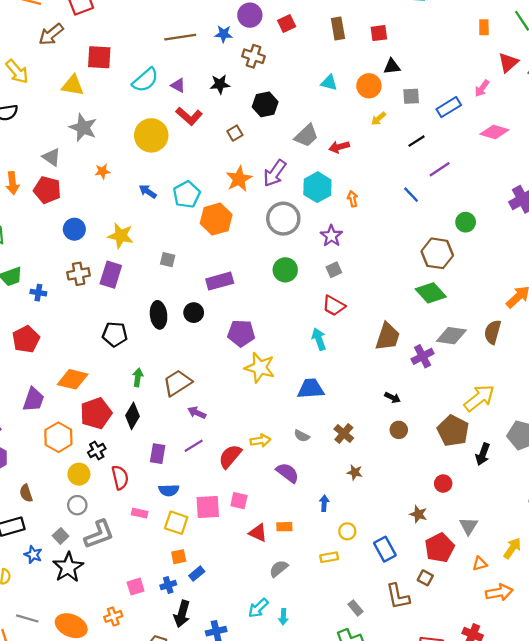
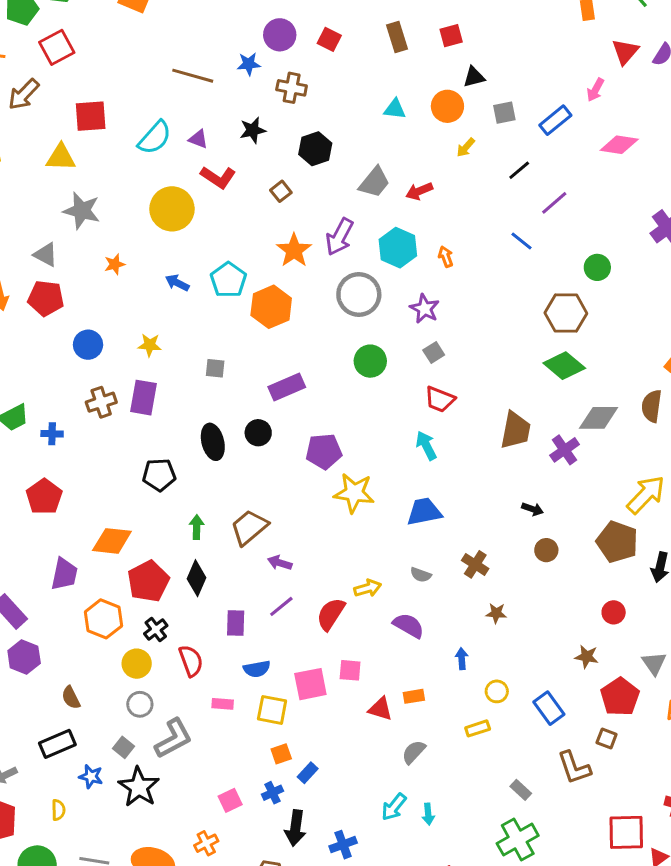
red square: (287, 24) -> (329, 39), turned -30
brown line: (180, 37) -> (193, 76), turned 32
yellow star: (121, 236) -> (150, 345), size x0.7

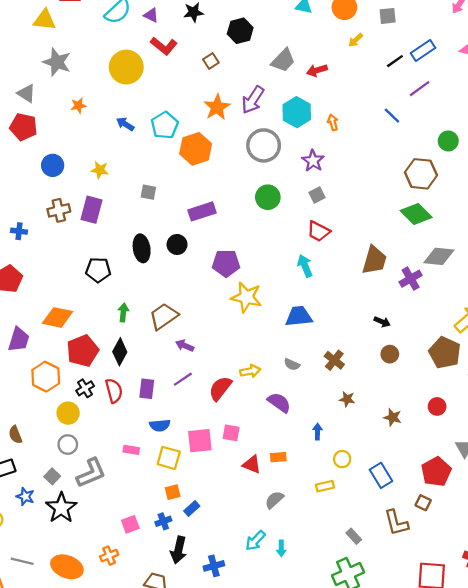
blue rectangle: (555, 120) -> (423, 51), moved
brown star: (587, 657) -> (393, 417), moved
red semicircle: (191, 661) -> (114, 391), moved

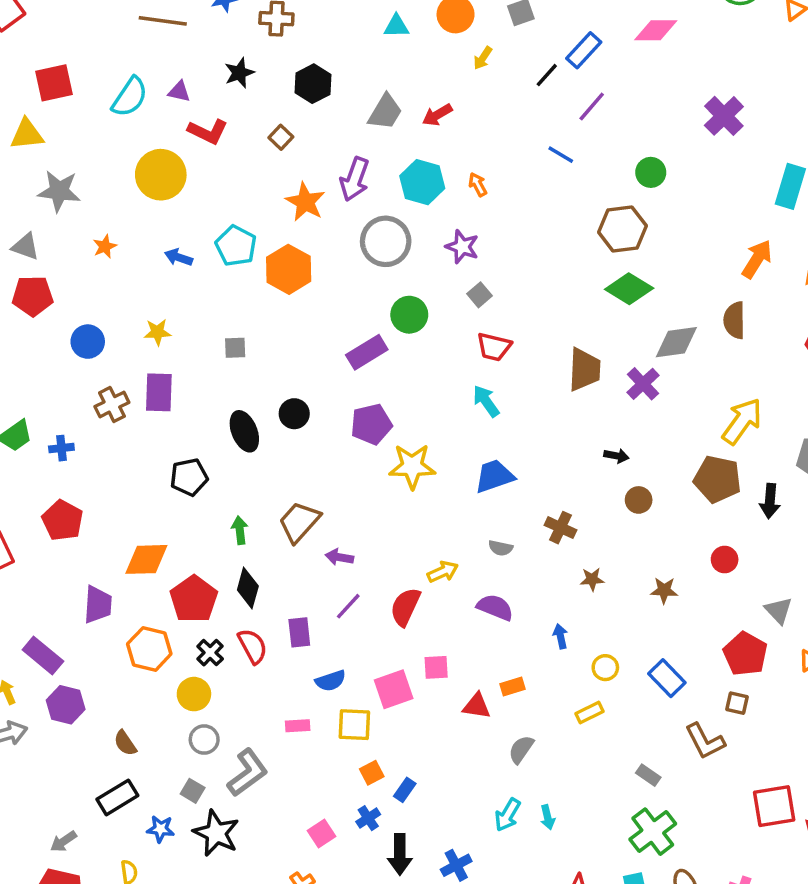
purple rectangle: (202, 211) -> (367, 352), moved

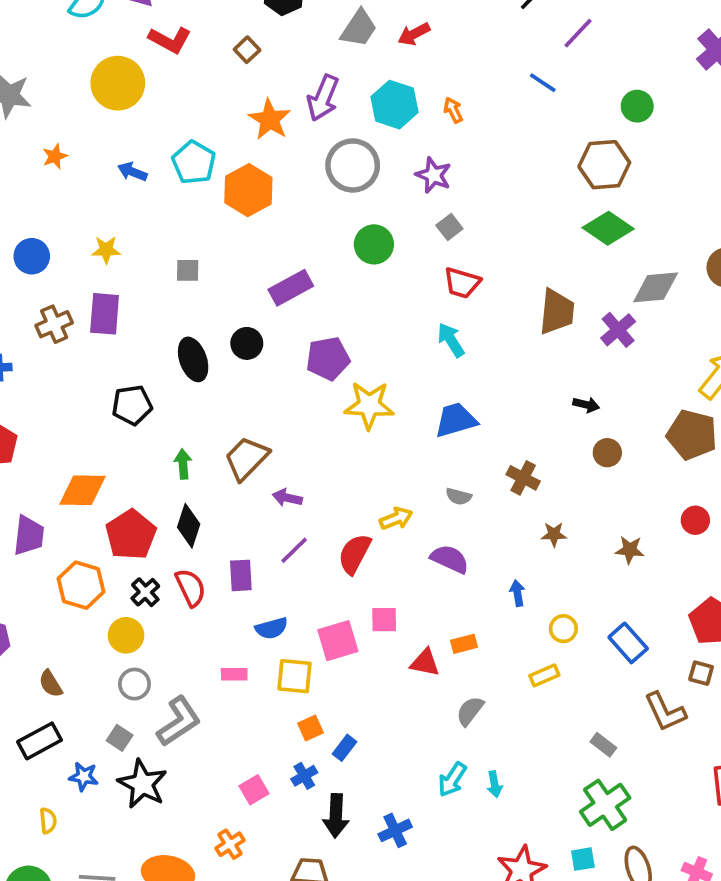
purple rectangle: (367, 352) -> (291, 288), moved

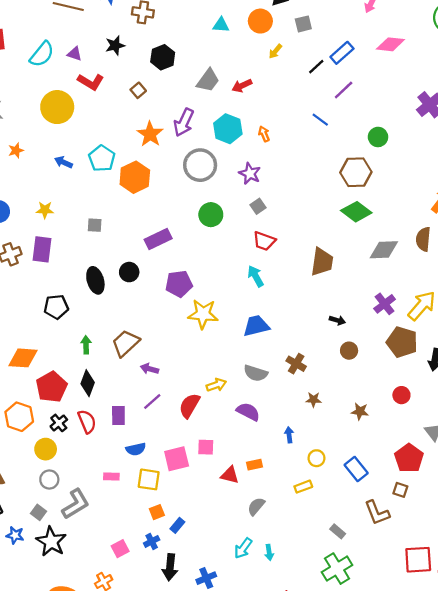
purple cross: (618, 330) -> (385, 304), moved
gray semicircle: (459, 496) -> (256, 373), size x1.5

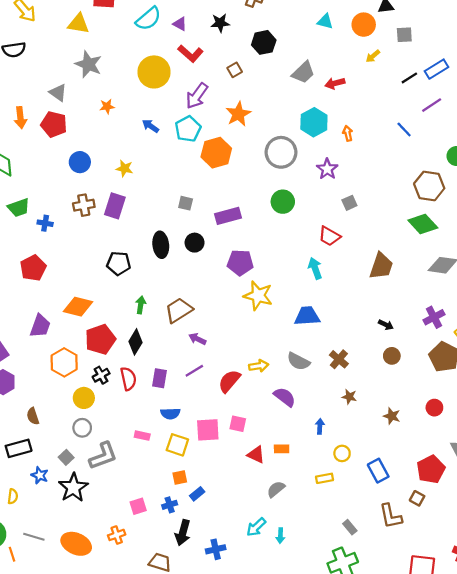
purple arrow: (184, 122) -> (197, 96), moved
gray square: (258, 206) -> (349, 203), moved
gray square: (95, 225) -> (186, 203), moved

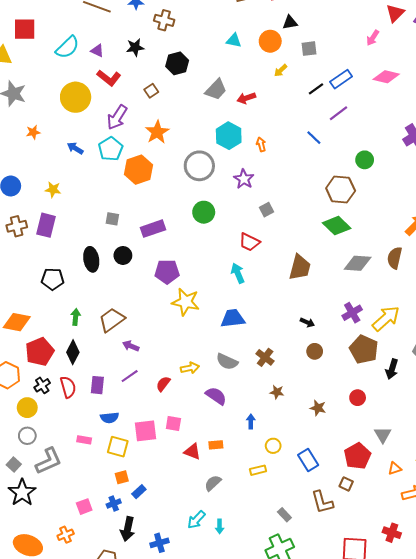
red semicircle: (229, 381) -> (163, 384), size x0.7

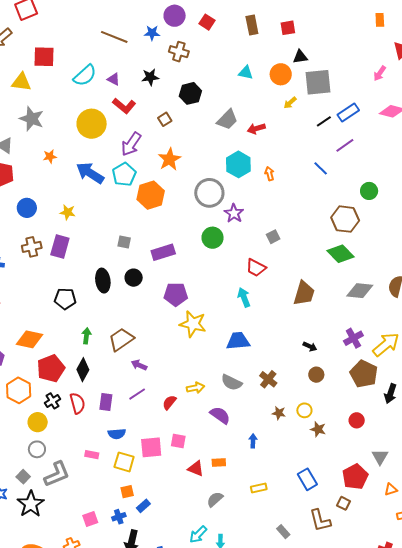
gray square: (309, 49) -> (318, 82), size x1.8
blue arrow: (75, 148) -> (90, 173), size x1.8
purple star: (244, 179) -> (234, 213), moved
yellow circle: (273, 446) -> (304, 410), moved

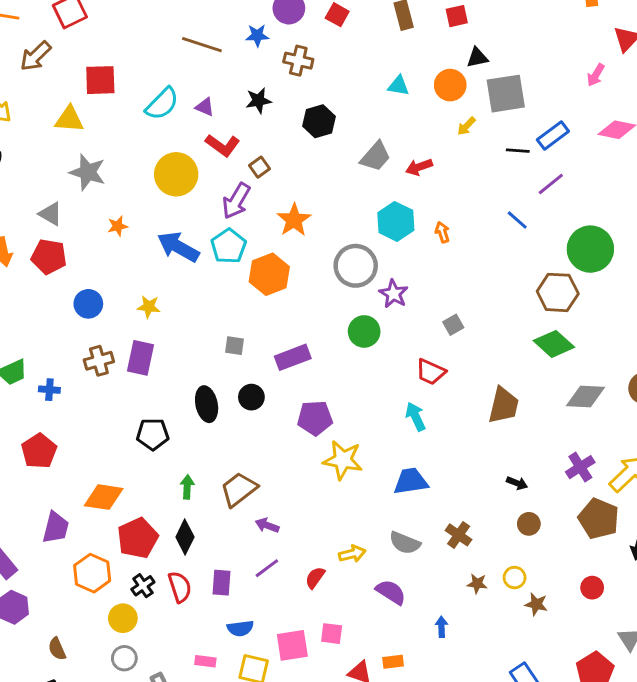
brown square: (165, 119) -> (259, 167), moved
black line: (324, 121) -> (518, 151), turned 42
green circle: (369, 191) -> (590, 249), size x1.8

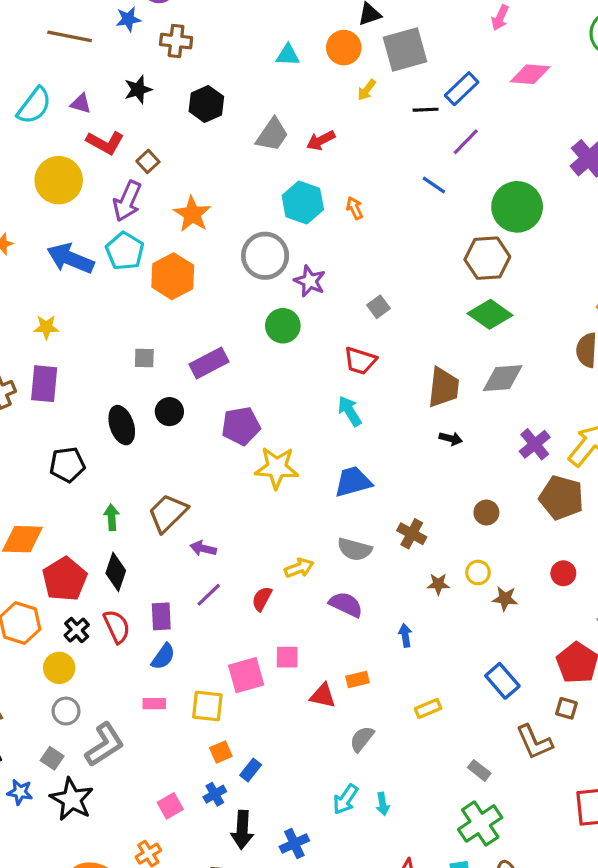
gray diamond: (585, 396) -> (503, 378), moved
black arrow: (517, 483) -> (451, 439), moved
blue semicircle: (240, 628) -> (163, 657), moved, turned -40

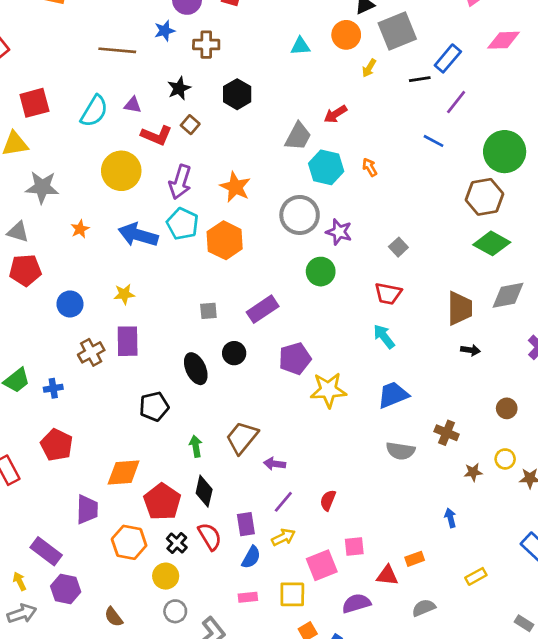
gray trapezoid: (272, 135) -> (298, 136), moved
brown square: (148, 161) -> (190, 125), moved
yellow arrow: (299, 568) -> (283, 537), moved
purple semicircle: (346, 604) -> (356, 603), moved, turned -36
gray semicircle: (362, 739) -> (424, 608), turned 35

